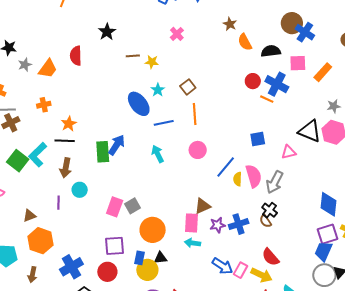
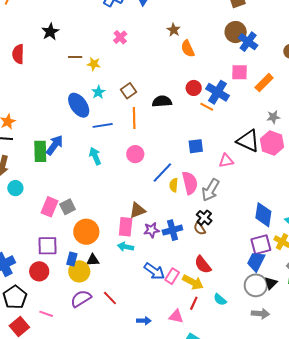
black semicircle: (271, 51) -> (162, 101), moved

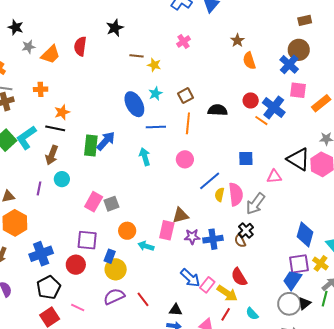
blue cross: (248, 42) -> (289, 64), moved
orange circle: (86, 232) -> (127, 231), size x0.7
cyan arrow: (126, 247) -> (146, 246), moved
black triangle: (93, 260) -> (176, 310), moved

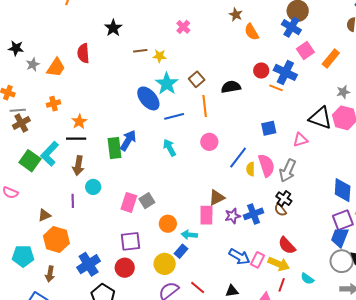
pink square: (298, 90) -> (305, 51), turned -30
cyan star: (155, 94) -> (167, 84), size x1.6
blue rectangle: (110, 256) -> (181, 251), moved, turned 32

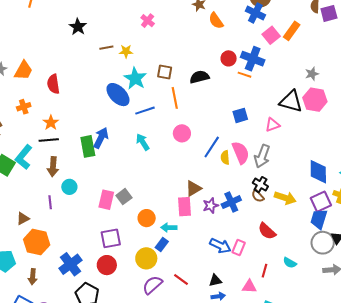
red semicircle: (83, 53) -> (53, 84), moved
orange rectangle: (331, 58) -> (292, 31), moved
brown square: (197, 79) -> (165, 72), turned -35
yellow arrow: (279, 264) -> (285, 198), moved

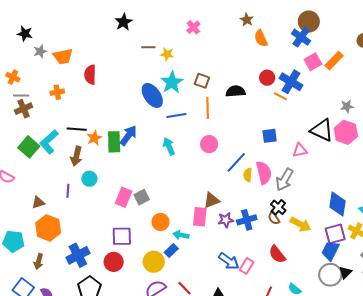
orange trapezoid: (24, 70) -> (63, 56), turned 40
orange star: (51, 123) -> (94, 138), moved

